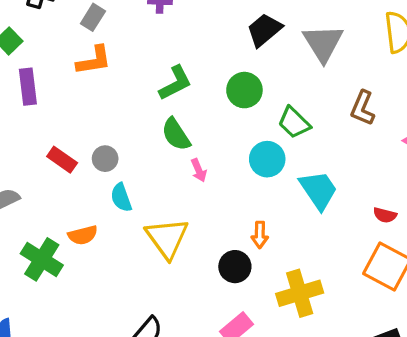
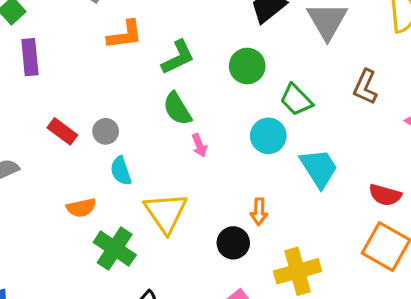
orange L-shape: (94, 60) -> (125, 35), moved
red semicircle: (385, 215) -> (385, 195), size x1.4
green cross: (42, 259) -> (115, 249), moved

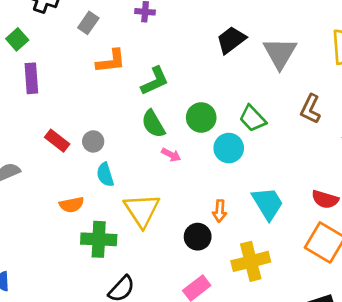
green circle: (247, 66) -> (201, 118), moved
pink arrow: (199, 145) -> (171, 155), turned -42
cyan trapezoid: (319, 168) -> (268, 203), moved
green cross: (115, 249) -> (99, 239), turned -32

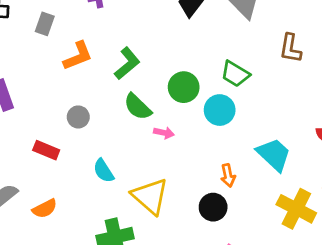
gray circle: (93, 141) -> (78, 117), moved
orange semicircle: (72, 205) -> (45, 209), moved
yellow cross: (251, 261) -> (296, 209), moved, turned -33

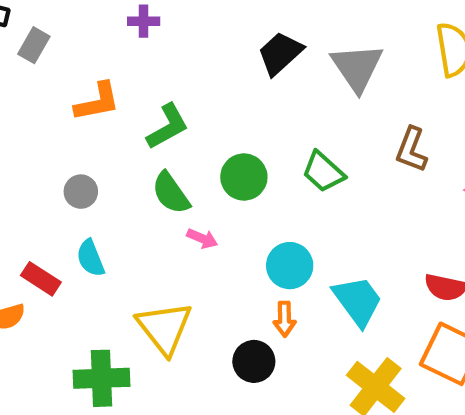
gray rectangle: (45, 24) -> (34, 45), moved
cyan circle: (220, 110) -> (290, 266), moved
red rectangle: (46, 150) -> (41, 279), moved
cyan semicircle: (104, 171) -> (91, 258), moved

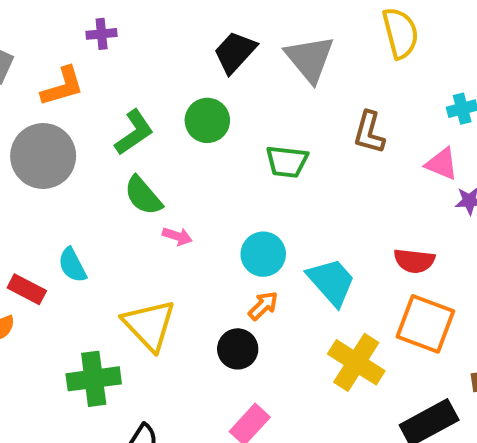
orange L-shape: (97, 102) -> (62, 86), moved
green trapezoid: (323, 172) -> (287, 162), turned -30
green circle: (244, 177) -> (207, 120), moved
gray circle: (81, 192) -> (43, 156), moved, size x2.0
orange arrow: (285, 319) -> (263, 306), turned -128

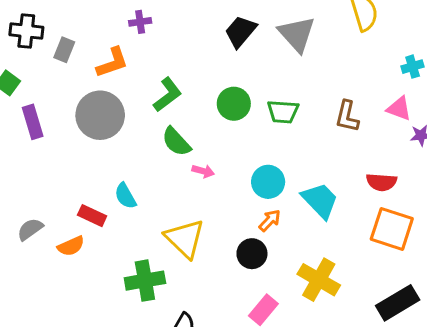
green circle: (207, 120) -> (234, 104), moved
brown L-shape: (369, 132) -> (347, 116), moved
yellow cross: (356, 362) -> (319, 280), moved

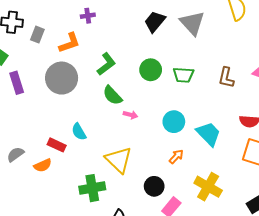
orange arrow: (270, 220) -> (176, 157), moved
black circle: (252, 254) -> (154, 186), moved

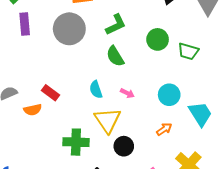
pink arrow: (130, 115) -> (127, 93), moved
cyan semicircle: (79, 132) -> (96, 89), moved
black circle: (154, 186) -> (124, 146), moved

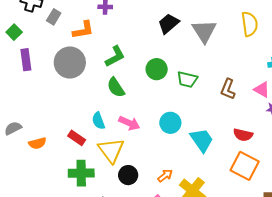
red rectangle: (50, 93) -> (77, 138), moved
pink arrow: (127, 93) -> (129, 123), size x1.5
orange arrow: (164, 129) -> (165, 176), moved

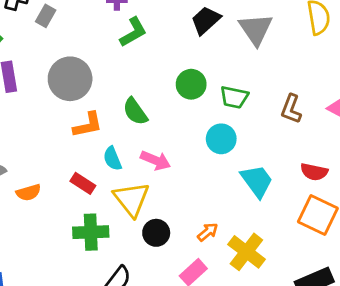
orange L-shape: (83, 30) -> (88, 125), moved
green L-shape: (115, 56) -> (133, 32), moved
cyan circle: (170, 123) -> (221, 139), moved

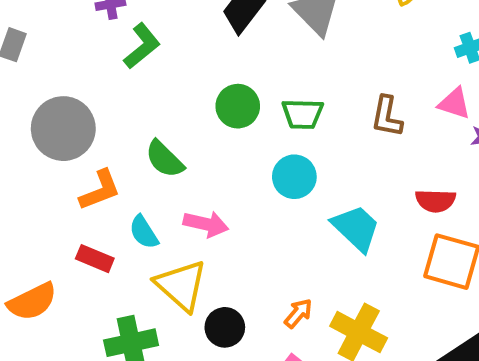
red rectangle: (83, 183) -> (95, 259), moved
orange semicircle: (29, 192) -> (32, 302), size x1.4

